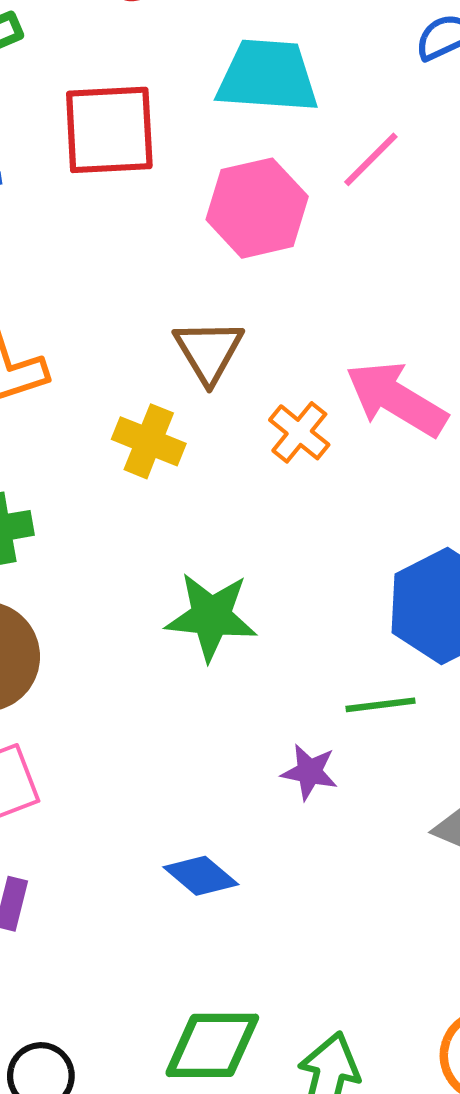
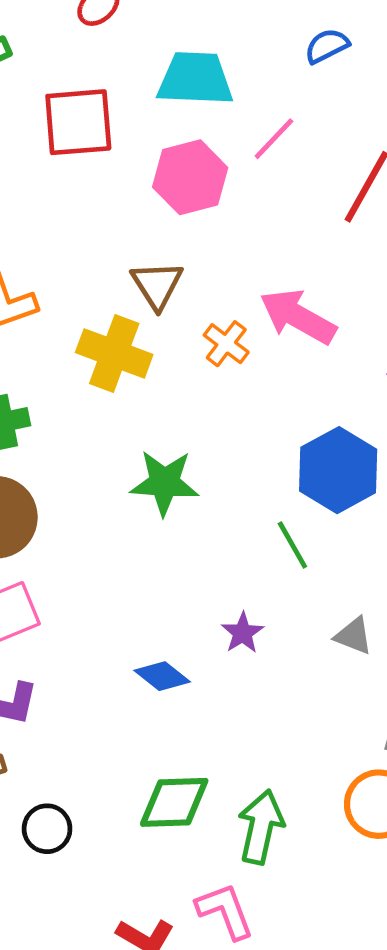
yellow cross: (149, 441) -> (114, 353), size x1.4
green line: (380, 705) -> (292, 545), turned 69
purple star: (309, 772) -> (243, 633), moved, turned 30

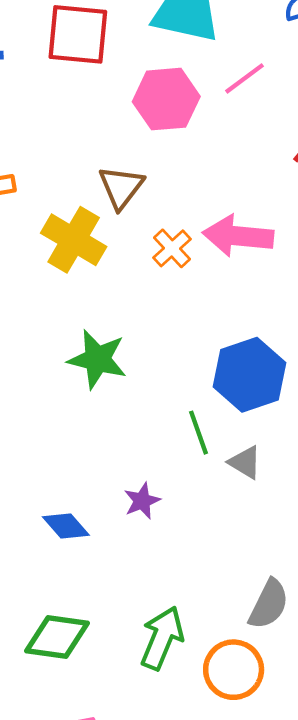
pink arrow: (298, 317) -> (238, 236), turned -34
gray triangle: (354, 636) -> (245, 462), moved
green arrow: (261, 827) -> (162, 638), moved

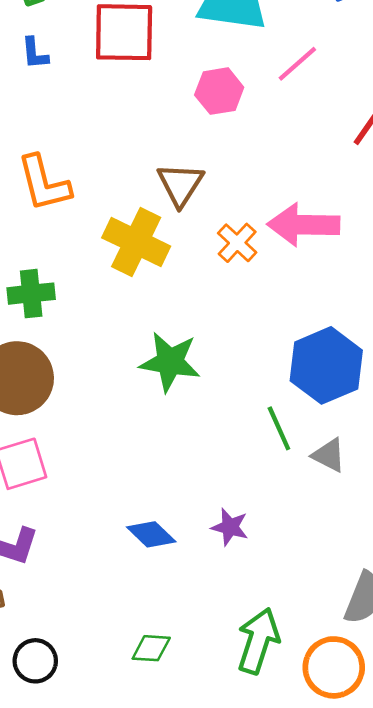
pink hexagon: (166, 99) -> (219, 91), size x0.7
purple star: (142, 501) -> (230, 527), moved, turned -30
green diamond: (57, 637) -> (151, 648), size x0.6

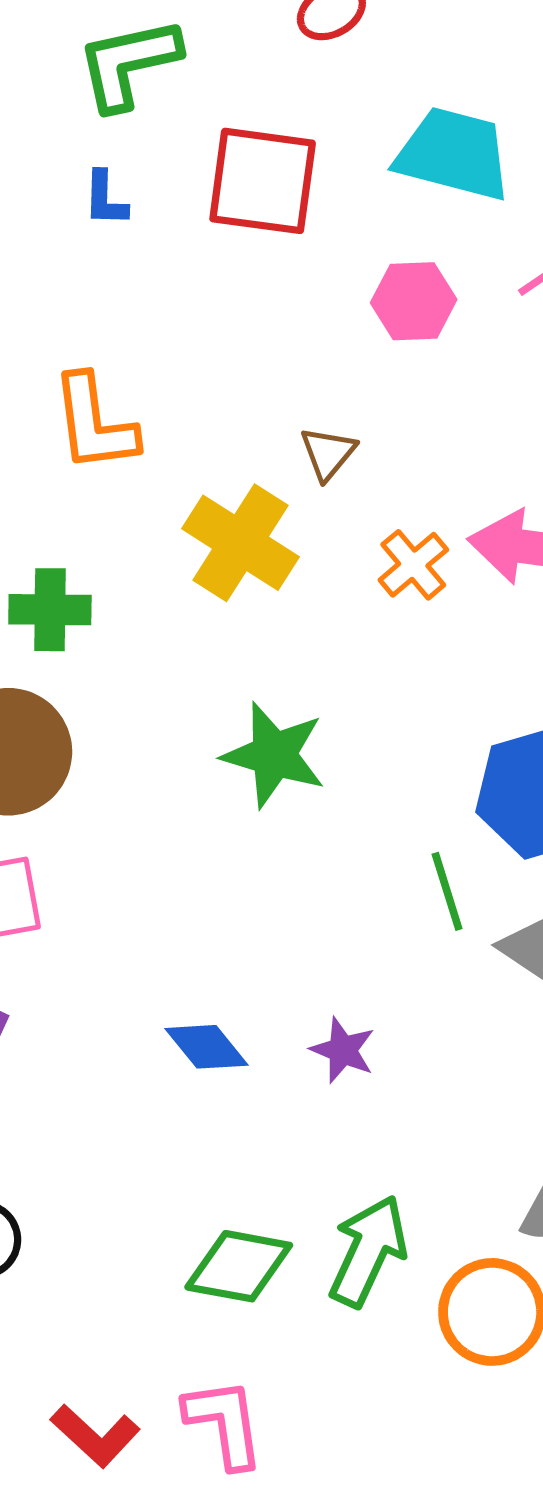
brown triangle: (180, 184) -> (328, 453), size x0.7
green diamond: (151, 648) -> (239, 1266), moved, size x1.5

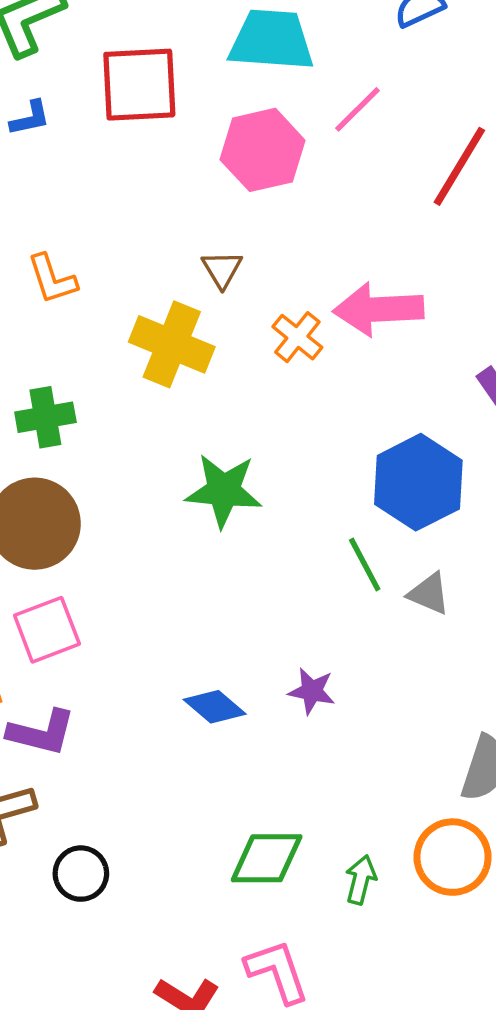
blue L-shape: (105, 199) -> (30, 118), turned -93
pink hexagon: (414, 301) -> (263, 150), size x1.4
orange L-shape: (94, 423) -> (52, 279), size x0.7
green arrow: (368, 1251) -> (361, 880), moved, size x0.6

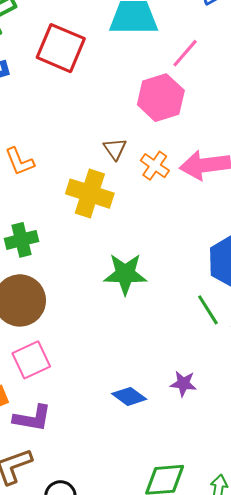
red square: (139, 85) -> (61, 48), turned 30
pink hexagon: (263, 150) -> (161, 98), moved
orange cross: (297, 337) -> (155, 166), moved

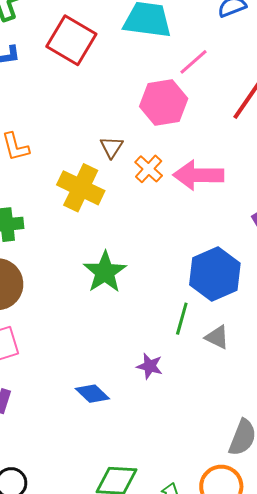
green star: (125, 274) -> (105, 272), turned 30
green line: (208, 310) -> (182, 319), turned 40
purple star: (183, 384) -> (150, 366), moved

